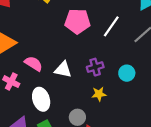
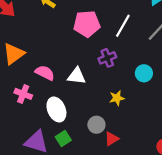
purple cross: (95, 67) -> (107, 58), moved

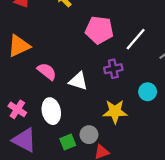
pink cross: (23, 94) -> (17, 109), moved
yellow star: (117, 98) -> (115, 112), size x1.5
green square: (63, 138) -> (68, 142), moved

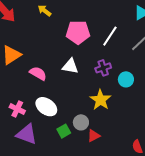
purple cross: (113, 69) -> (103, 68), moved
white triangle: (78, 81) -> (70, 66), moved
white ellipse: (51, 111) -> (46, 107), turned -35
yellow star: (115, 112) -> (100, 100), turned -30

